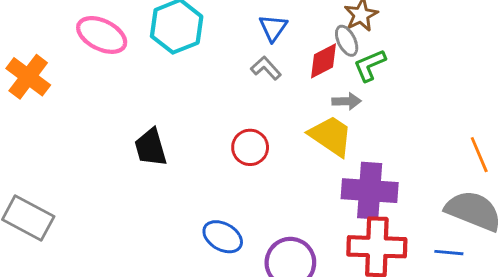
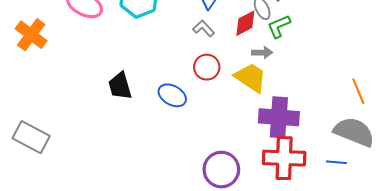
red circle: (250, 147) -> (207, 67), moved
blue ellipse: (223, 237) -> (172, 95), moved

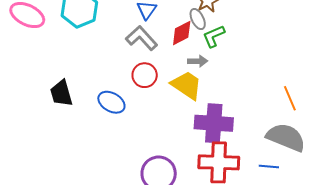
gray L-shape: (204, 28) -> (142, 38), size x1.5

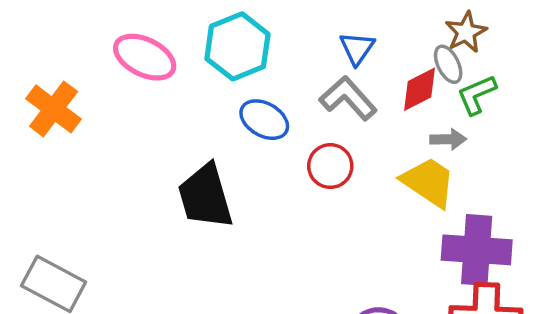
red circle: (145, 75) -> (330, 166), moved
black trapezoid: (61, 93) -> (205, 196), size x1.4
blue ellipse: (111, 102) -> (264, 120), moved

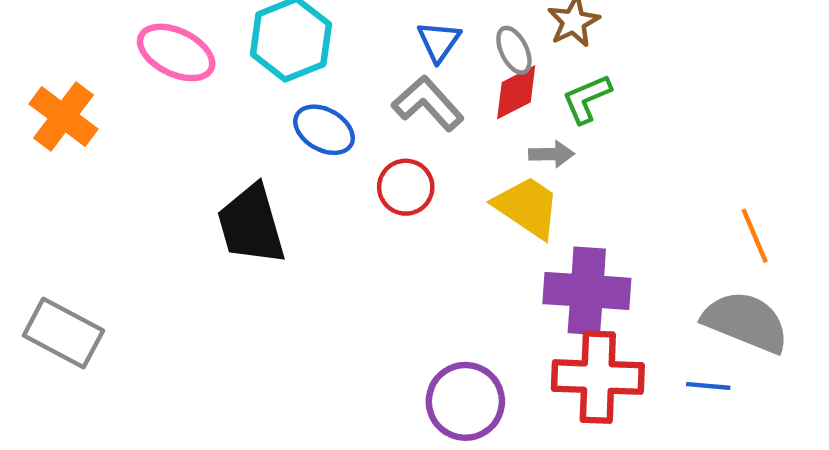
gray ellipse: (448, 64) -> (514, 50), moved

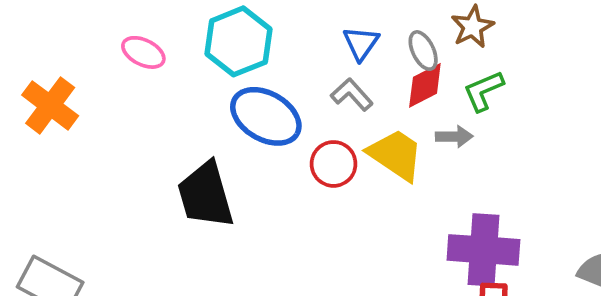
pink ellipse: (176, 52) -> (143, 52), size x0.7
gray L-shape: (428, 103) -> (352, 94), size x0.7
blue ellipse: (324, 130) -> (266, 116), size x1.4
yellow trapezoid: (527, 207) -> (396, 155), moved

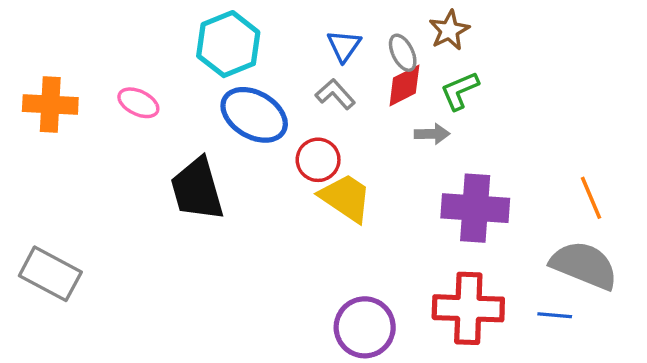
pink ellipse: (143, 52) -> (138, 103), moved
orange cross: (50, 105) -> (50, 105), turned -34
yellow trapezoid: (396, 155) -> (346, 198), moved
purple cross: (483, 250) -> (475, 208), moved

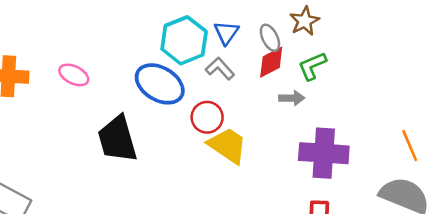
cyan hexagon: (228, 44) -> (184, 40), moved

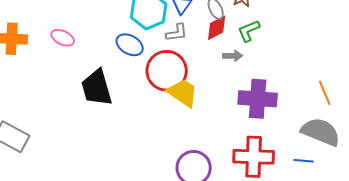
gray L-shape: (220, 69) -> (177, 33), turned 125
blue ellipse: (160, 84) -> (130, 45), size x0.7
red circle: (207, 117) -> (167, 71), size x1.6

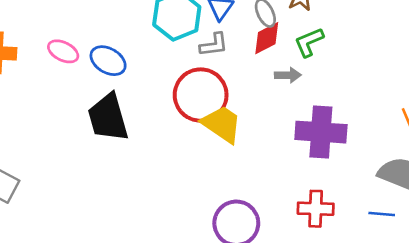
blue ellipse: (130, 45) -> (108, 61), moved
red cross: (254, 157) -> (316, 209), size x0.7

